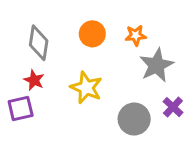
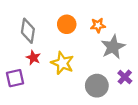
red star: (34, 80) -> (33, 58), moved

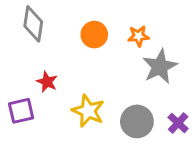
gray diamond: (28, 31) -> (33, 24), moved
yellow star: (62, 63) -> (88, 111), moved
purple cross: (125, 77) -> (178, 123), moved

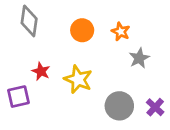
orange star: (138, 36) -> (121, 32), turned 30
gray star: (160, 67) -> (139, 58), size x0.7
yellow star: (88, 111) -> (78, 79), moved

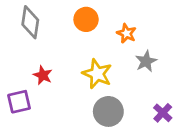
orange circle: (82, 30) -> (86, 19), moved
yellow star: (78, 79) -> (97, 74), moved
gray circle: (119, 106) -> (108, 111), moved

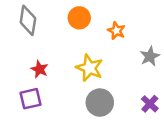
gray star: (146, 61) -> (150, 56), moved
purple square: (19, 102) -> (30, 99), moved

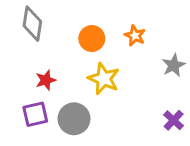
orange circle: (79, 18) -> (92, 39), moved
red star: (39, 69) -> (46, 80), turned 30
gray circle: (100, 103) -> (74, 119), moved

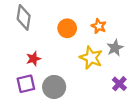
gray star: (174, 65) -> (115, 48), moved
yellow star: (104, 79) -> (91, 58), moved
purple cross: (174, 120) -> (119, 84), moved

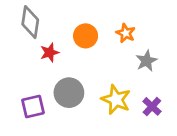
yellow star: (91, 58) -> (116, 100), moved
red star: (33, 59) -> (50, 53), moved
gray circle: (54, 87) -> (69, 93), moved

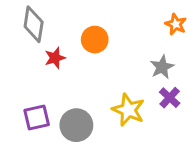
orange star: (126, 33) -> (176, 24), moved
gray circle: (69, 93) -> (76, 125), moved
purple cross: (152, 106) -> (170, 98), moved

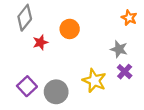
gray diamond: (34, 24) -> (25, 18), turned 30
gray star: (162, 67) -> (119, 49), turned -30
purple square: (37, 118) -> (27, 86), turned -30

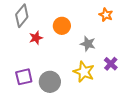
orange star: (129, 18) -> (106, 15), moved
gray star: (119, 49) -> (88, 44), moved
purple square: (27, 86) -> (24, 77), turned 30

